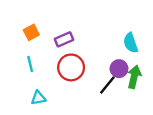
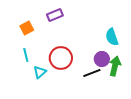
purple rectangle: (64, 39) -> (55, 15), moved
black line: (107, 85) -> (92, 73), turned 30
cyan triangle: (38, 98) -> (40, 72), moved, turned -32

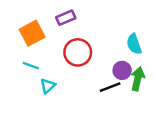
orange square: (27, 28) -> (32, 33), size x1.5
cyan line: (26, 55) -> (31, 66), turned -56
red circle: (61, 58) -> (78, 52), moved

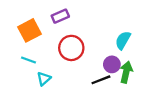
cyan semicircle: (134, 44) -> (123, 40), turned 48

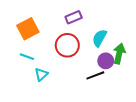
purple rectangle: (60, 16) -> (74, 17), moved
cyan semicircle: (123, 40) -> (99, 38), moved
green arrow: (126, 72) -> (119, 54), moved

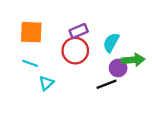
purple rectangle: (74, 17) -> (79, 31), moved
orange square: (28, 29) -> (31, 32), turned 30
green arrow: (119, 54) -> (133, 60), turned 72

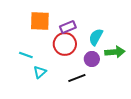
orange square: (31, 32) -> (40, 21), moved
purple circle: (118, 68) -> (92, 59), moved
black line: (106, 84) -> (77, 78), moved

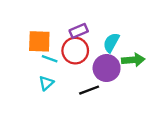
orange square: (40, 21) -> (39, 41), moved
cyan line: (26, 55) -> (50, 59), moved
purple circle: (92, 59) -> (107, 68), size x1.5

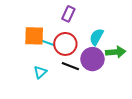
purple rectangle: (79, 31) -> (68, 14), moved, turned -42
cyan line: (50, 59) -> (48, 43), moved
black line: (89, 90) -> (70, 66), moved, turned 42

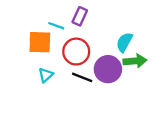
cyan semicircle: (97, 37) -> (124, 42), moved
cyan line: (48, 43) -> (56, 26), moved
cyan triangle: (40, 72) -> (46, 75), moved

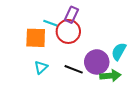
cyan semicircle: (124, 42) -> (119, 51), moved
red circle: (76, 52) -> (68, 31), moved
green arrow: (135, 61) -> (110, 76), moved

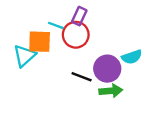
cyan semicircle: (119, 51) -> (132, 57), turned -138
cyan triangle: (41, 67) -> (24, 56), moved, size x1.5
green arrow: (110, 76) -> (111, 91), moved

